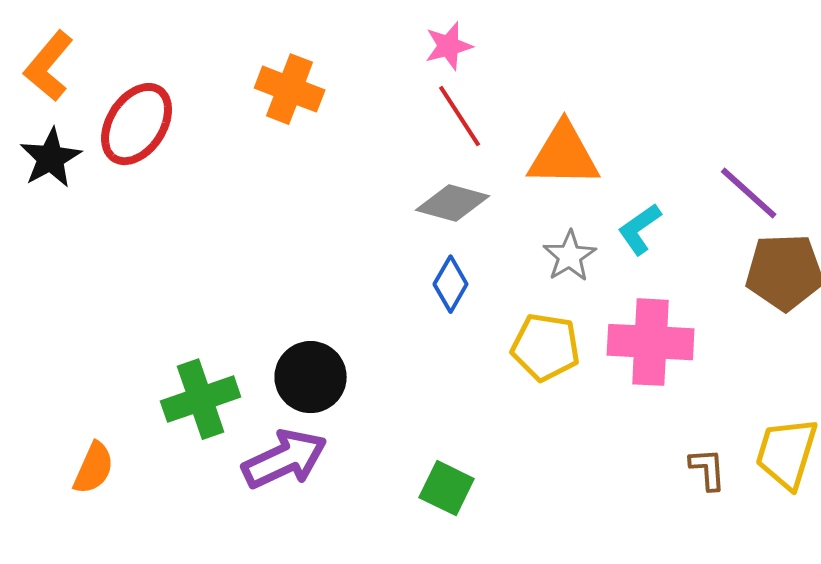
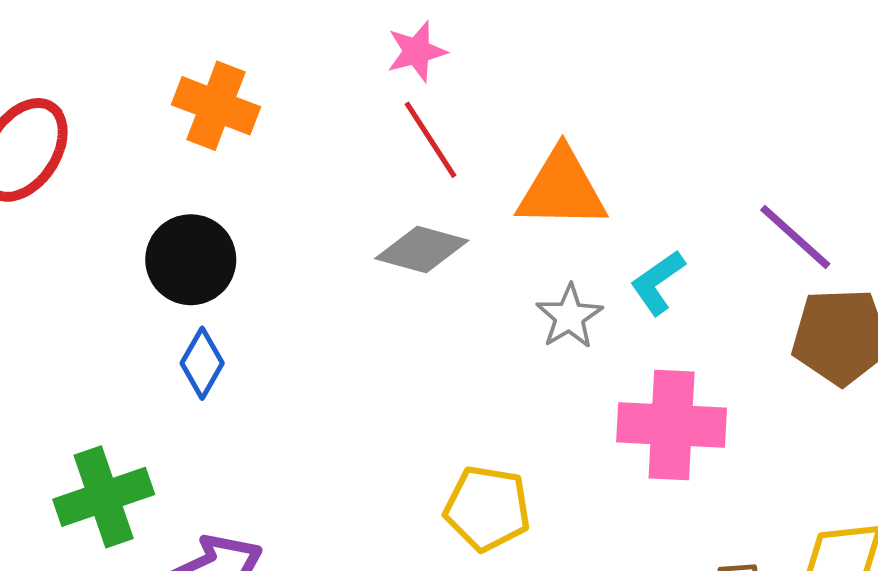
blue diamond: (451, 284) -> (202, 363), moved
yellow pentagon: (546, 347) -> (487, 508), moved
black circle: (311, 377) -> (191, 260), moved

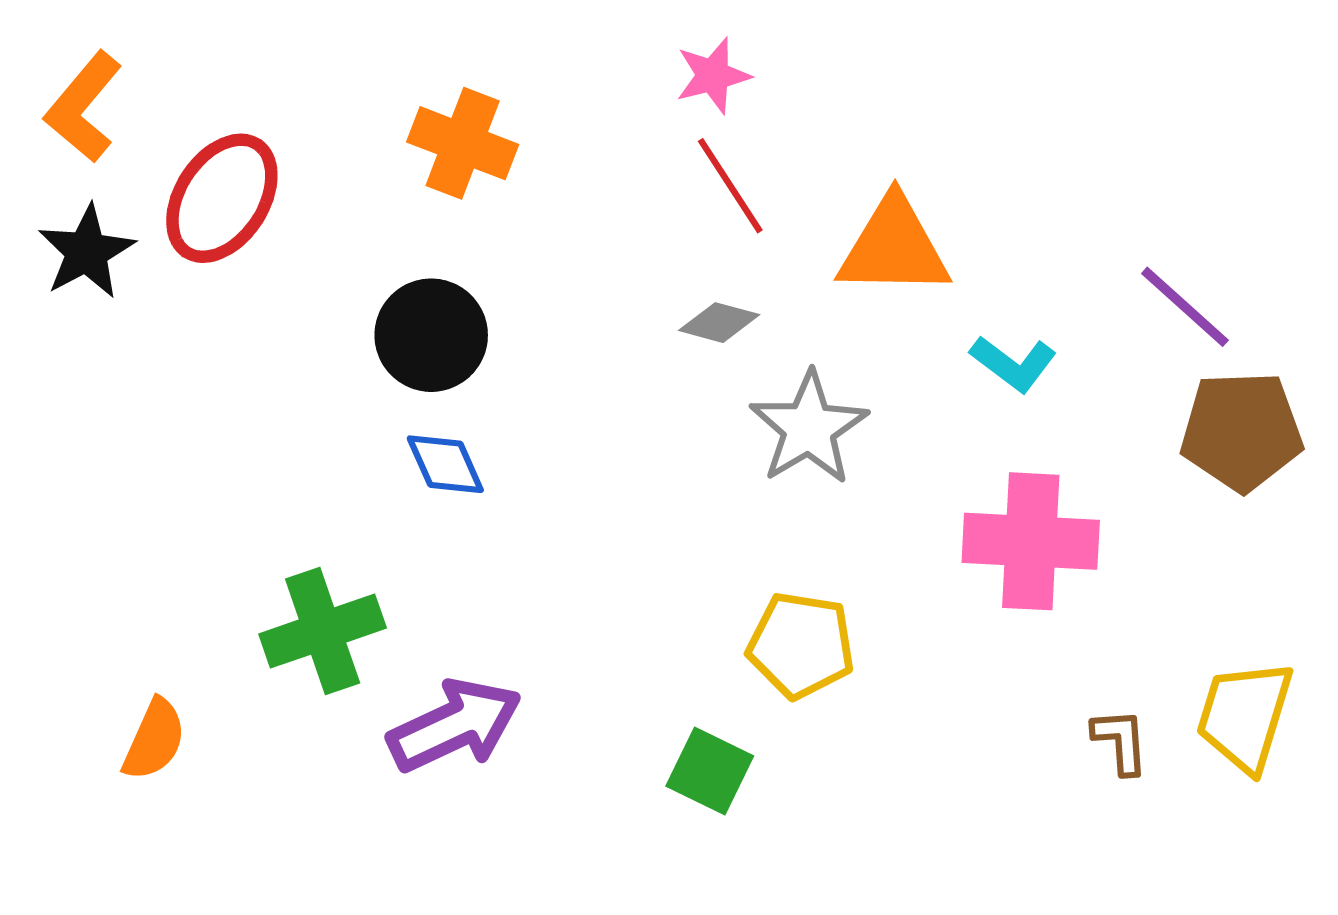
gray diamond: (422, 250) -> (719, 323), size x0.7
cyan L-shape: (658, 282) -> (1013, 364), turned -108
gray star: (569, 316) -> (809, 428), moved, size x1.4
blue diamond: (202, 363) -> (445, 464), turned -54

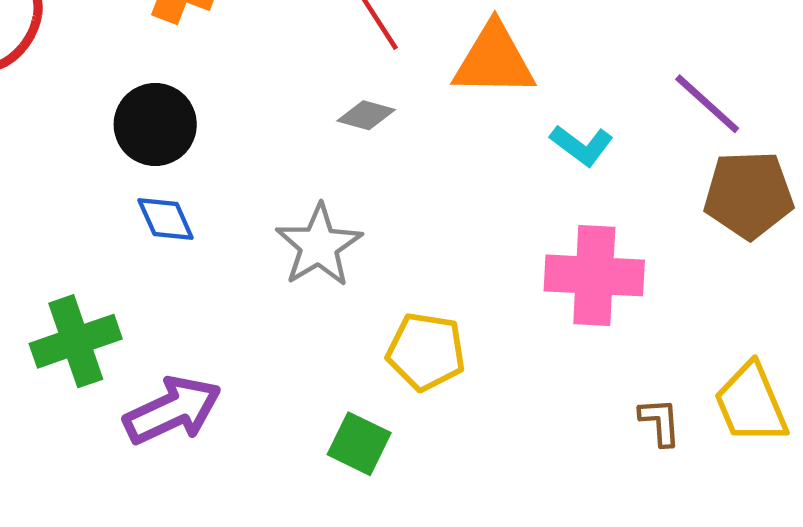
gray star: (809, 428) -> (319, 246), moved
yellow trapezoid: (1245, 716) -> (751, 403), turned -40

